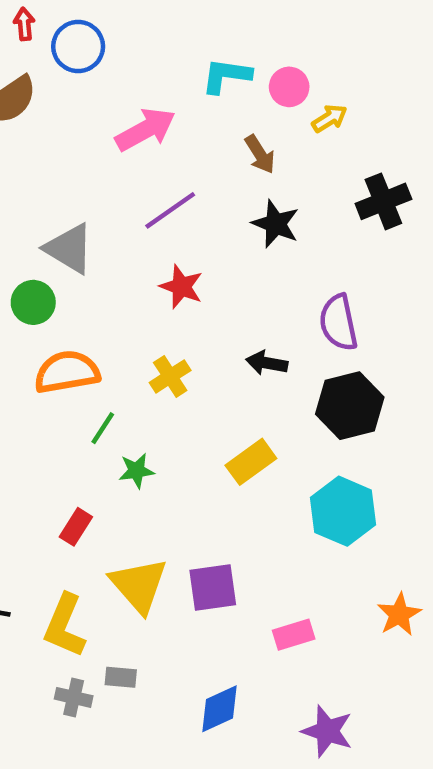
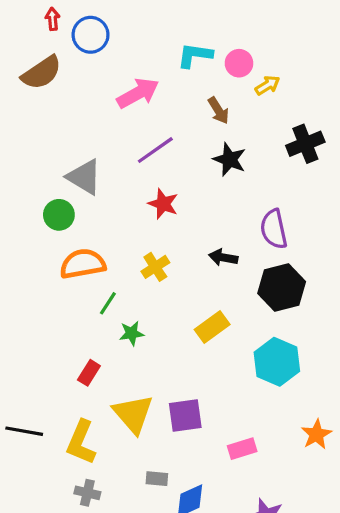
gray rectangle: (121, 677) -> (157, 479), moved

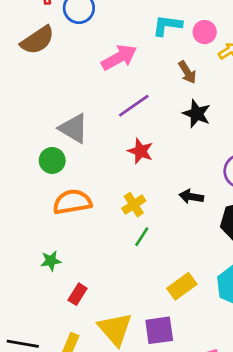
green line: (108, 303) -> (142, 237), moved
yellow rectangle: (212, 327) -> (182, 286), moved
green star: (132, 333) -> (51, 261), moved

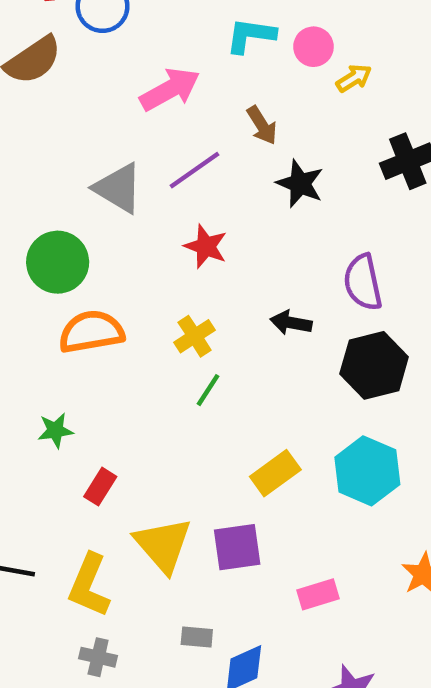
brown arrow: (187, 72) -> (262, 125), moved
gray triangle: (74, 128) -> (118, 188), moved
green circle: (52, 160) -> (58, 262), size x1.4

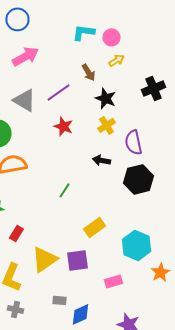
yellow arrow: (354, 78) -> (116, 60), moved
pink arrow: (170, 89) -> (25, 56), moved
yellow cross: (195, 336) -> (106, 125), moved
cyan hexagon: (367, 471) -> (136, 245), moved
yellow triangle: (163, 545) -> (44, 259), turned 36

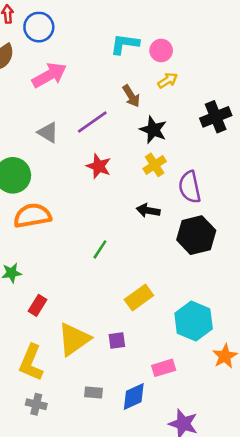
gray triangle: (24, 100) -> (48, 132), size x0.7
purple square: (77, 260) -> (117, 341), size x0.6
blue diamond: (80, 314) -> (134, 396), moved

